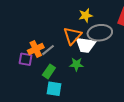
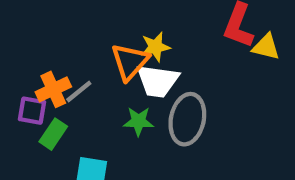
yellow star: (86, 15) -> (155, 47), moved
gray ellipse: (100, 33) -> (187, 119), moved, turned -70
green rectangle: (49, 71) -> (53, 134), moved

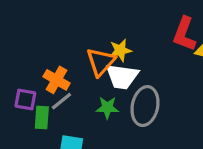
orange cross: (53, 89) -> (57, 80), moved, turned -35
gray line: (79, 92) -> (61, 101), moved
green rectangle: (53, 134) -> (42, 118), turned -30

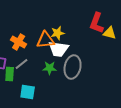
orange triangle: (101, 62) -> (46, 40), turned 42
orange cross: (57, 80) -> (19, 42), moved

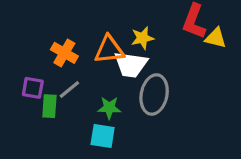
yellow star: (58, 33) -> (142, 38), moved
green star: (50, 68) -> (109, 108), moved
cyan square: (28, 92) -> (103, 136), moved

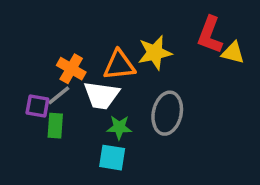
yellow star: (142, 38) -> (155, 53), size x1.4
white trapezoid: (131, 65) -> (101, 95), moved
gray line: (69, 90) -> (59, 95), moved

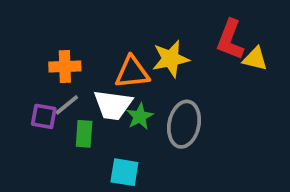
orange cross: (71, 69) -> (65, 67), moved, turned -32
green rectangle: (55, 126) -> (84, 134), moved
green star: (119, 127) -> (140, 116), moved, turned -30

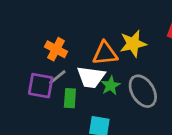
orange cross: (65, 67) -> (56, 49), turned 30
purple square: (44, 116) -> (41, 86), size x1.4
gray ellipse: (184, 124) -> (143, 91), turned -44

